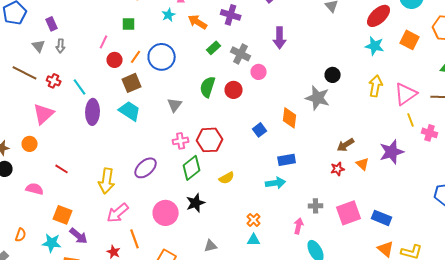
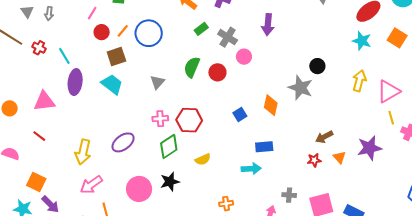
pink triangle: (44, 114) -> (44, 101), moved, turned 30
orange cross: (254, 220) -> (226, 204), turned 32

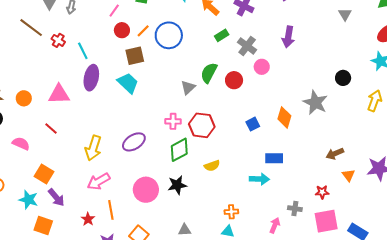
black circle: (317, 66) -> (343, 78), moved
gray triangle: (157, 82) -> (188, 87), moved
red star: (314, 160) -> (322, 192), moved

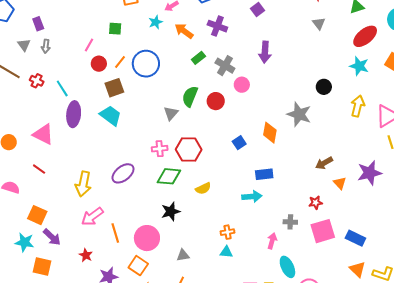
pink triangle: (59, 94) -> (43, 134), turned 35
green diamond: (179, 150) -> (169, 176), turned 40
pink circle: (146, 190) -> (147, 238), moved
orange line: (111, 210) -> (115, 233), moved

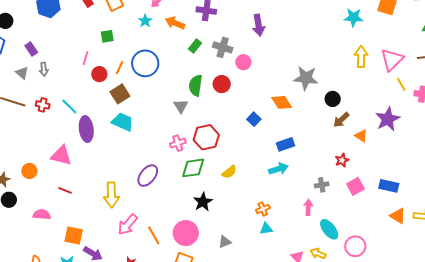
black circle: (324, 87) -> (333, 99), moved
orange diamond: (270, 133) -> (282, 102), turned -30
pink square: (323, 231) -> (355, 186), size x0.7

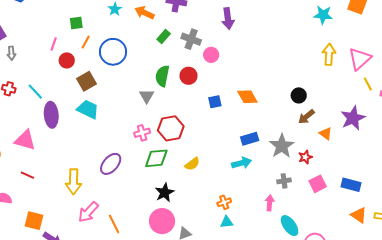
orange line: (120, 68) -> (86, 42), moved
gray star: (306, 78) -> (282, 146), moved, turned 30
blue square: (254, 119) -> (215, 102), moved, turned 32
pink circle: (186, 233) -> (162, 221), moved

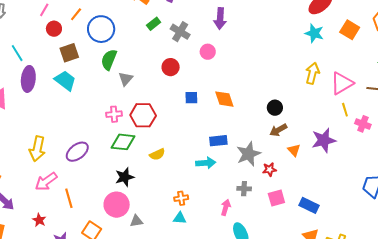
pink circle: (211, 55) -> (208, 52), moved
green semicircle: (162, 76) -> (109, 60), moved
purple ellipse: (111, 164) -> (77, 152), moved

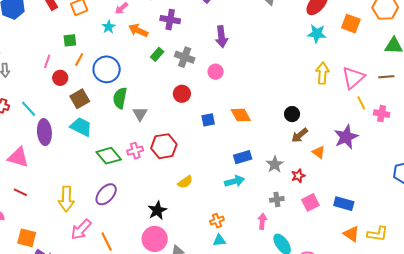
green diamond: (123, 142) -> (109, 156), moved, turned 55
gray star: (249, 154) -> (275, 164), size x0.7

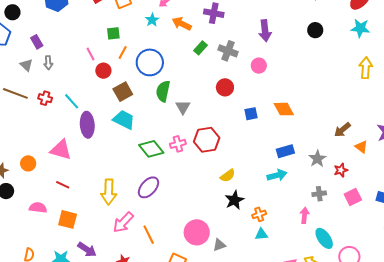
pink line: (47, 61) -> (91, 54), turned -48
black circle: (292, 114) -> (315, 30), moved
black star: (157, 210) -> (234, 200), moved
orange square: (27, 238) -> (68, 219), moved

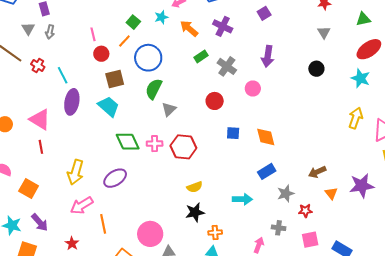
green square: (113, 33) -> (133, 22), moved, turned 32
blue rectangle: (285, 151) -> (267, 171), moved, turned -30
red line: (63, 185) -> (41, 147), moved, turned 40

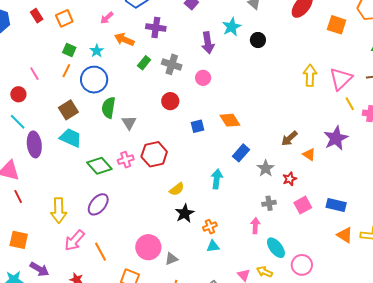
cyan star: (161, 17) -> (97, 51), moved
red circle: (101, 54) -> (18, 94), moved
cyan star: (361, 78) -> (232, 27), moved, turned -30
cyan arrow: (242, 199) -> (217, 179), moved, turned -66

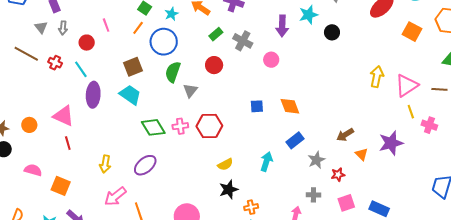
red circle: (170, 101) -> (214, 65), moved
yellow arrow: (59, 210) -> (105, 164), size x0.7

